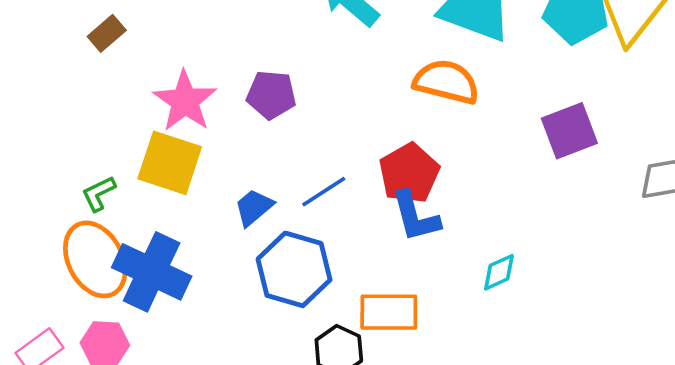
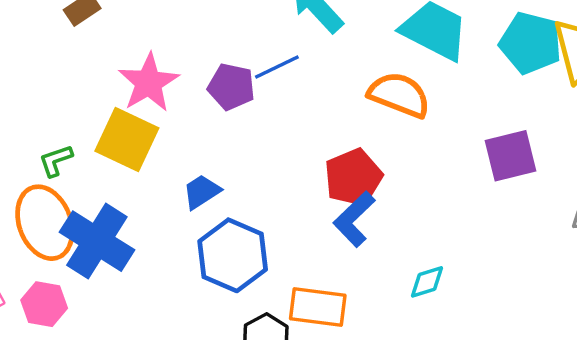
blue line: (324, 192) -> (277, 67), moved
blue L-shape: (415, 216) -> (354, 219), turned 54

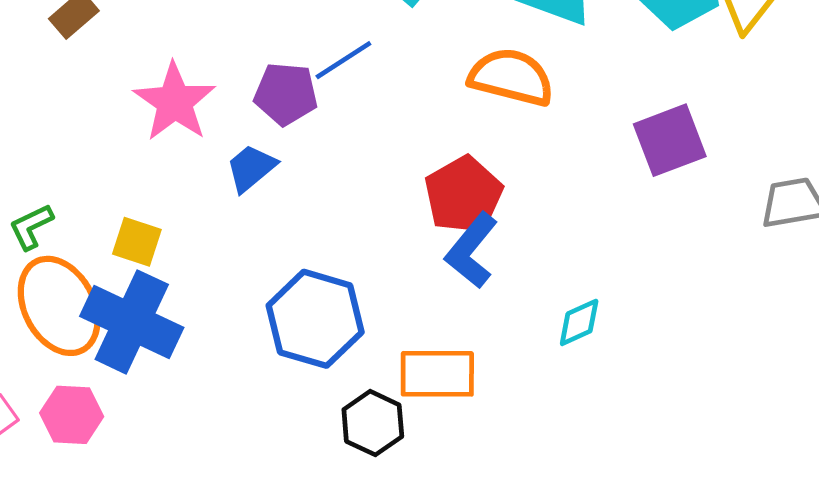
yellow square: (127, 140) -> (137, 242), moved, size x0.6
green L-shape: (56, 160) -> (31, 227), moved
blue trapezoid: (202, 192) -> (251, 168), moved

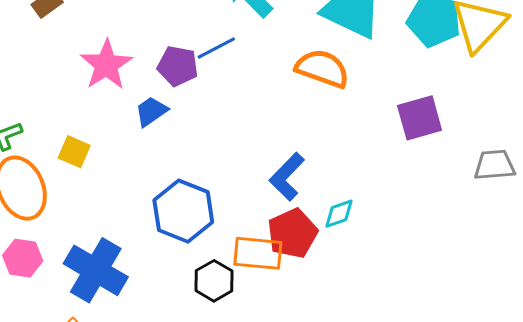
red pentagon: (463, 195) -> (292, 233), moved
blue cross: (132, 322) -> (96, 270), moved
cyan diamond: (579, 322) -> (339, 214), moved

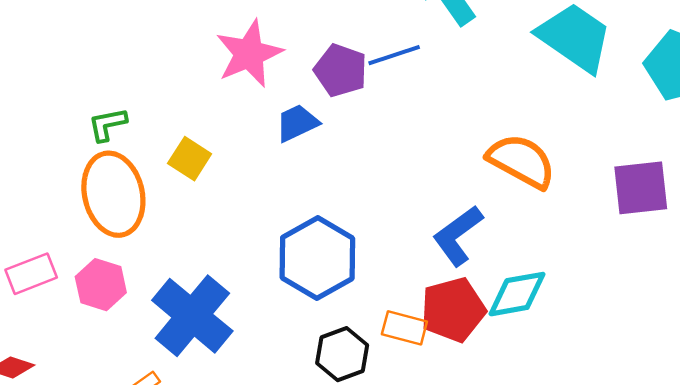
orange semicircle: (322, 68) -> (521, 161), moved
cyan diamond: (339, 214) -> (517, 294), size x1.4
orange rectangle: (258, 253) -> (404, 328), size x0.7

